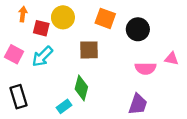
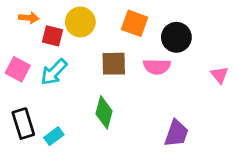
orange arrow: (23, 14) -> (29, 18), turned 88
pink triangle: (171, 59) -> (220, 75), turned 40
pink semicircle: (145, 68) -> (157, 67), moved
cyan rectangle: (64, 106) -> (54, 136), moved

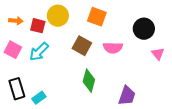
orange arrow: (29, 18) -> (16, 21), moved
black circle: (176, 37) -> (144, 29), moved
brown square: (114, 64) -> (82, 46), turned 30
green diamond: (104, 112) -> (89, 81), moved

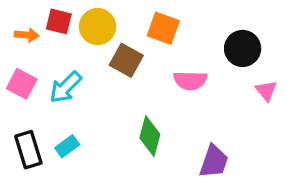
red square: (38, 26) -> (59, 21), moved
brown square: (82, 46) -> (126, 60), moved
cyan rectangle: (39, 98) -> (67, 146), moved

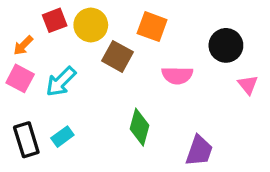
red square: (59, 21) -> (55, 20), turned -35
orange arrow: (27, 35) -> (23, 45), moved, turned 130

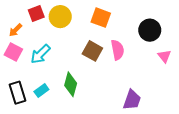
brown square: (117, 56) -> (92, 51), moved
pink semicircle: (177, 75) -> (117, 50), turned -102
green diamond: (139, 127) -> (71, 84), moved

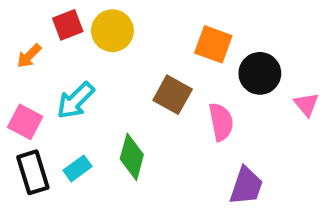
orange square: (101, 18) -> (213, 44), moved
black circle: (150, 30) -> (260, 73), moved
pink semicircle: (117, 50) -> (221, 122), moved
pink square: (13, 52) -> (25, 122), moved

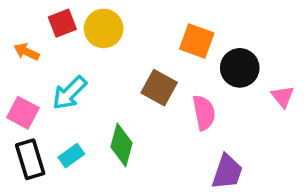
orange arrow: (29, 56) -> (27, 52), turned 70

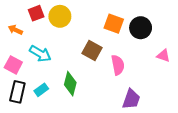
black circle: (240, 68) -> (141, 28), moved
cyan arrow: (70, 93) -> (40, 54), turned -105
pink triangle: (283, 97) -> (163, 56), turned -32
black rectangle: (30, 159) -> (17, 92), turned 30

